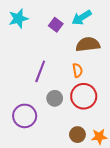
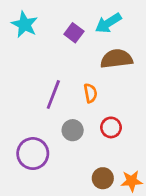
cyan star: (18, 19) -> (25, 24), turned -30
orange semicircle: (77, 70) -> (90, 93), moved
red circle: (84, 96) -> (111, 127), size x0.6

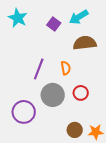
gray circle: (73, 130) -> (53, 95), size x1.5

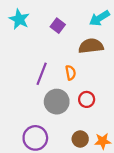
cyan arrow: (79, 17) -> (99, 18), moved
purple circle: (24, 112) -> (35, 138), moved

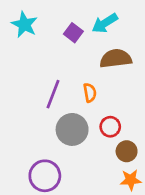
cyan arrow: (99, 18) -> (105, 23), moved
brown circle: (80, 139) -> (127, 151), moved

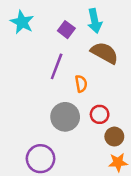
cyan arrow: (105, 23) -> (95, 21), turned -70
brown semicircle: (116, 59) -> (104, 53), turned 36
purple line: (53, 94) -> (57, 66), moved

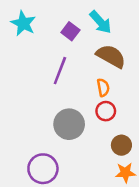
cyan arrow: (95, 21) -> (101, 22), turned -30
orange semicircle: (81, 84) -> (103, 88), moved
red circle: (100, 114) -> (106, 111), moved

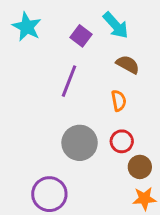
brown semicircle: (111, 56) -> (128, 64), size x0.7
red circle: (106, 111) -> (122, 141), moved

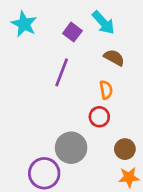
red circle: (122, 141) -> (99, 117), moved
gray circle: (80, 143) -> (71, 148), moved

